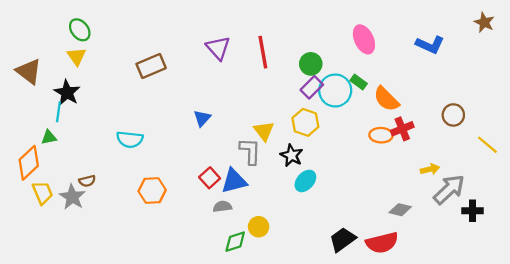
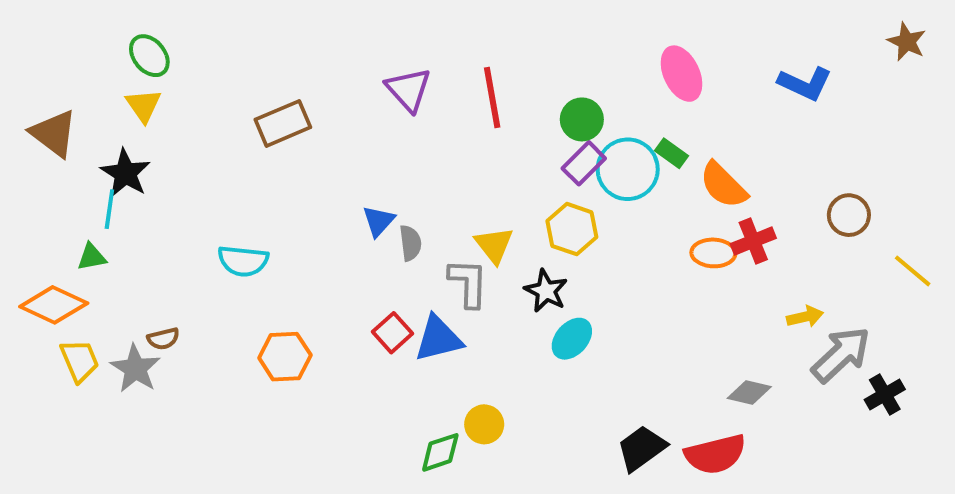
orange diamond: (29, 163) -> (54, 305), turned 68
gray semicircle: (222, 206) -> (410, 243), moved, turned 90
black cross: (473, 211) -> (885, 394), turned -30

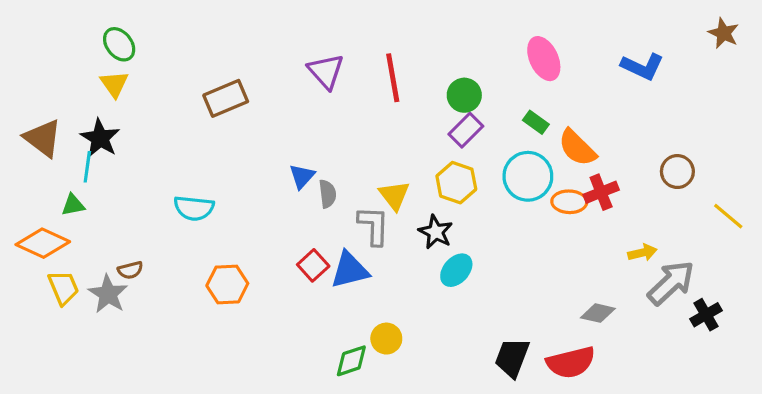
brown triangle: (54, 133) -> (43, 138), moved
cyan circle: (628, 169) -> (528, 176), moved
black trapezoid: (642, 448) -> (512, 358), turned -33

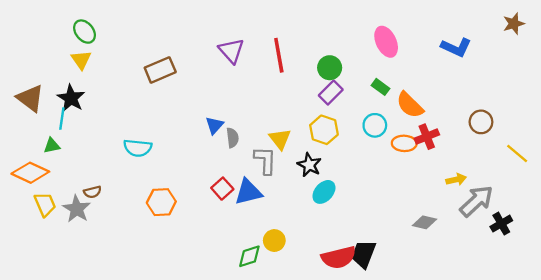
brown star: (724, 33) -> (514, 24), turned 30
cyan circle: (528, 176) -> (375, 125), size x0.7
red semicircle: (571, 362) -> (339, 257), moved

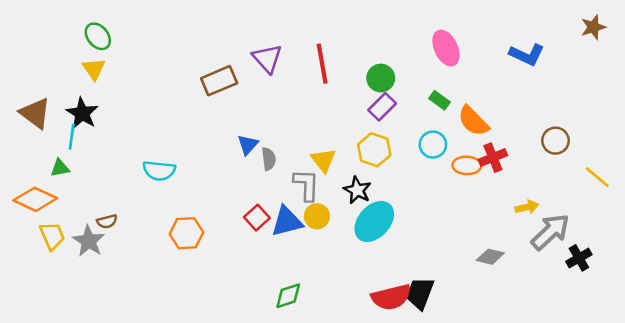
brown rectangle: (160, 70) -> (219, 81), moved
cyan ellipse: (324, 192) -> (374, 221), size x1.5
yellow circle: (274, 241) -> (317, 216), moved

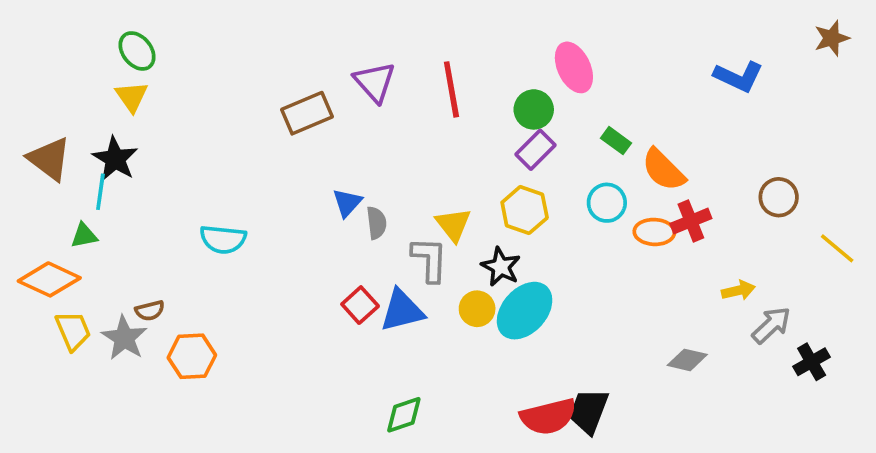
pink ellipse: (446, 48) -> (574, 67), moved
yellow circle: (317, 216) -> (477, 309), moved
gray arrow: (550, 232) -> (771, 325), size x0.7
orange hexagon: (186, 233) -> (192, 356), moved

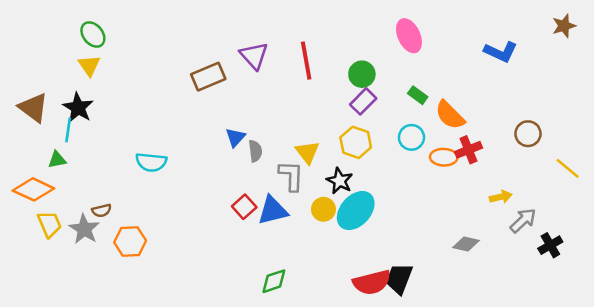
pink ellipse: (574, 67) -> (409, 36), moved

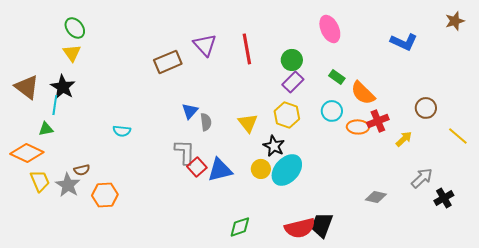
cyan semicircle: (151, 162) -> (122, 131), size x0.7
gray L-shape: (291, 176) -> (185, 152), moved
yellow arrow: (501, 197) -> (404, 139), moved, turned -30
green diamond: (274, 281) -> (240, 227), moved

